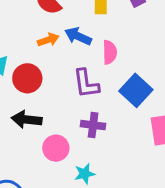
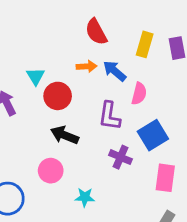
black arrow: (27, 120) -> (65, 135), moved
purple cross: (93, 125) -> (121, 157), moved
pink circle: (56, 148) -> (51, 171), moved

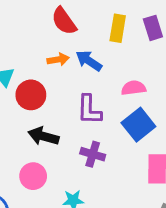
pink semicircle: (139, 94) -> (134, 88), moved, turned -105
purple cross: (121, 157) -> (93, 154), moved

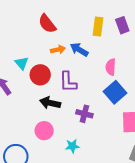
red semicircle: (64, 21) -> (47, 24), moved
pink semicircle: (134, 88) -> (111, 67), turned -77
purple L-shape: (89, 110) -> (68, 82), moved

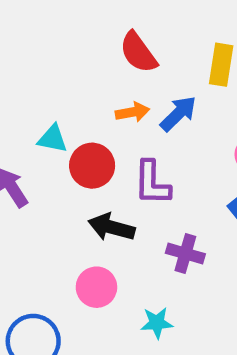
red semicircle: (47, 24) -> (138, 52), moved
blue arrow: (79, 50) -> (178, 114), turned 102
cyan triangle: (22, 63) -> (53, 139), turned -40

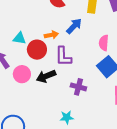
orange arrow: (132, 112) -> (51, 35), moved
black arrow: (111, 227) -> (46, 76), turned -36
pink circle: (96, 287) -> (22, 74), moved

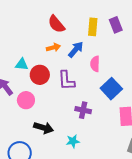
orange arrow: (51, 35) -> (53, 47), moved
pink semicircle: (104, 43) -> (95, 64), moved
black arrow: (46, 76) -> (43, 128), moved, turned -138

